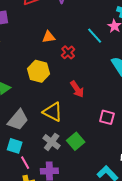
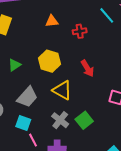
orange triangle: (49, 37) -> (52, 21), moved
red cross: (68, 52) -> (80, 31), turned 32
yellow hexagon: (39, 71) -> (49, 61), moved

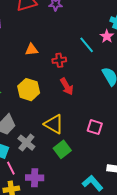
red arrow: (87, 68) -> (67, 86), moved
yellow triangle: (62, 90) -> (54, 124), moved
gray cross: (60, 120) -> (26, 143), moved

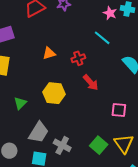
pink star: (107, 36) -> (110, 13), moved
yellow triangle: (54, 124) -> (124, 144), moved, turned 35
pink square: (95, 127) -> (119, 110), moved

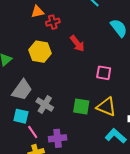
red cross: (78, 58) -> (53, 22), moved
yellow triangle: (124, 144) -> (106, 107), turned -35
green square: (99, 145) -> (81, 106), turned -36

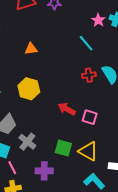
red cross: (53, 22) -> (89, 75), moved
red arrow: (77, 44) -> (67, 109), moved, turned 150
purple cross: (58, 138) -> (44, 171), moved

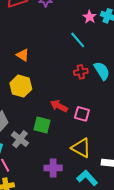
orange triangle: (31, 49) -> (23, 55), moved, turned 40
green square: (63, 148) -> (42, 125), moved
purple cross: (44, 171) -> (53, 168), moved

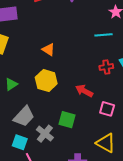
cyan line: (78, 40) -> (104, 35), turned -54
red arrow: (59, 106) -> (84, 91), moved

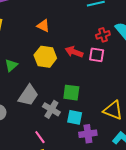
red arrow: (84, 91) -> (74, 52), moved
pink square: (107, 109) -> (97, 55), moved
cyan square: (20, 142) -> (75, 117), moved

